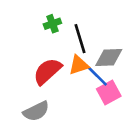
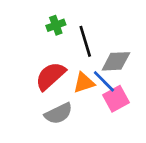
orange triangle: (79, 65) -> (84, 83), moved
gray semicircle: (36, 111) -> (59, 113), moved

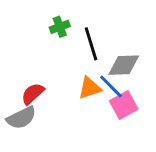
red semicircle: (50, 76) -> (33, 94), moved, size x0.7
gray semicircle: (59, 113) -> (21, 118), moved

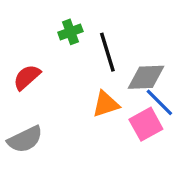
blue line: (111, 87) -> (159, 102), moved
red semicircle: (33, 94) -> (27, 77), moved

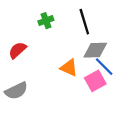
black line: (107, 52) -> (84, 22), moved
orange triangle: (106, 104) -> (69, 68), turned 42

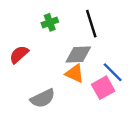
gray diamond: (95, 50) -> (78, 54), moved
gray semicircle: (16, 91) -> (43, 98), moved

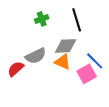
red semicircle: (19, 54) -> (16, 69), moved
gray semicircle: (43, 98) -> (36, 56), moved

